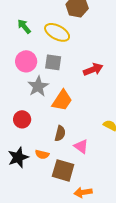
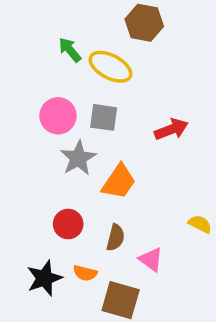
green arrow: (24, 26) -> (70, 50), moved
red circle: (22, 119) -> (68, 224), moved

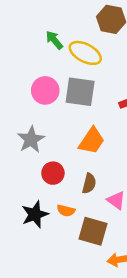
gray square: (104, 117) -> (80, 92), size x1.4
gray star: (78, 158) -> (31, 140), moved

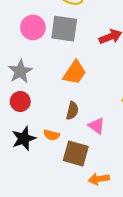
red circle: (53, 173) -> (20, 101), moved

